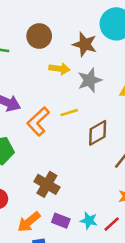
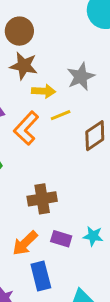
brown star: (85, 44) -> (24, 66), moved
yellow arrow: (59, 69) -> (44, 91), moved
brown cross: (47, 184) -> (42, 199), turned -35

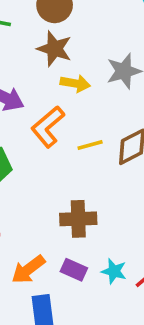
yellow line: (61, 115) -> (90, 145), moved
brown cross: (42, 199) -> (78, 219), moved

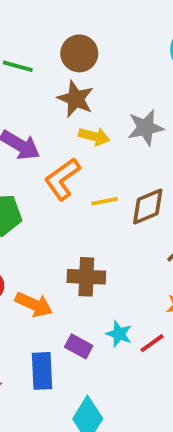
orange arrow: (28, 269) -> (34, 304), moved, turned -123
purple rectangle: (74, 270) -> (79, 346), moved

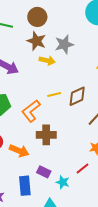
gray star: (146, 128) -> (64, 44), moved
orange L-shape: (62, 179) -> (31, 111), moved
cyan star: (119, 334) -> (63, 182), moved

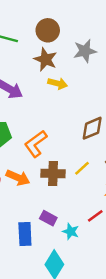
gray star: (64, 44) -> (85, 51), moved
yellow line: (54, 95) -> (82, 168), moved, turned -32
orange arrow: (19, 151) -> (18, 178), moved

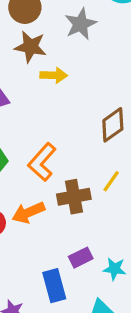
orange arrow: (18, 178) -> (28, 213), turned 145
purple rectangle: (48, 218) -> (81, 258), turned -42

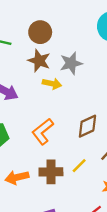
gray star: (81, 24) -> (71, 63), moved
orange L-shape: (42, 162) -> (43, 131), moved

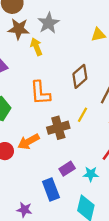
yellow arrow: (52, 84) -> (36, 47), turned -108
orange L-shape: (43, 131) -> (40, 93), turned -40

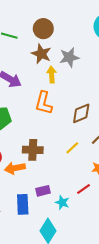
orange L-shape: (40, 93) -> (44, 103), moved
brown cross: (58, 128) -> (33, 150), moved
orange arrow: (29, 142) -> (15, 168), moved

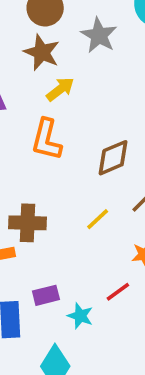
gray star: (69, 57) -> (99, 35), moved, turned -30
yellow arrow: (52, 75) -> (60, 89), turned 56

